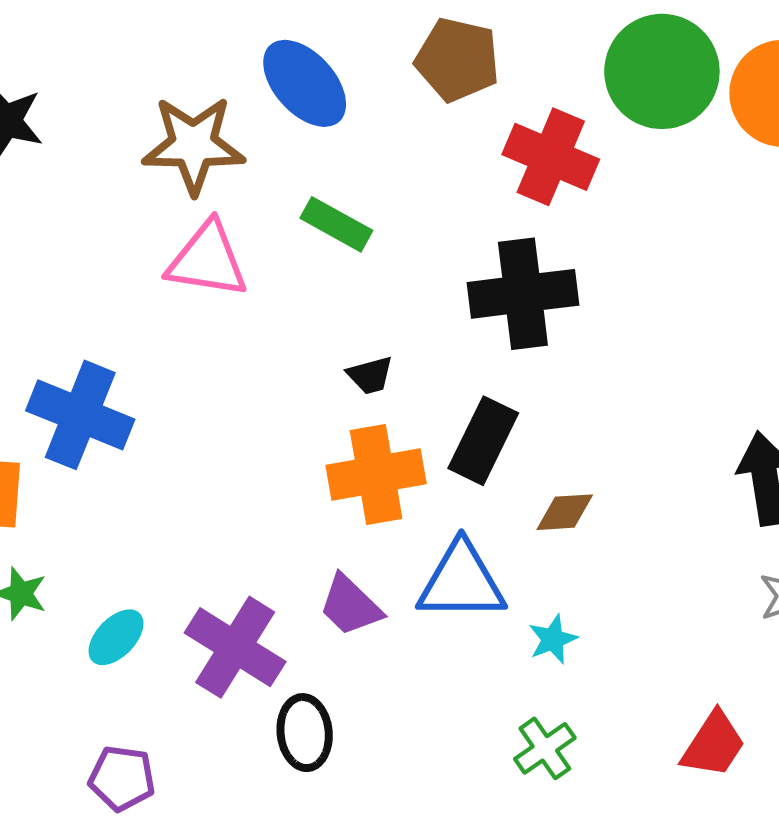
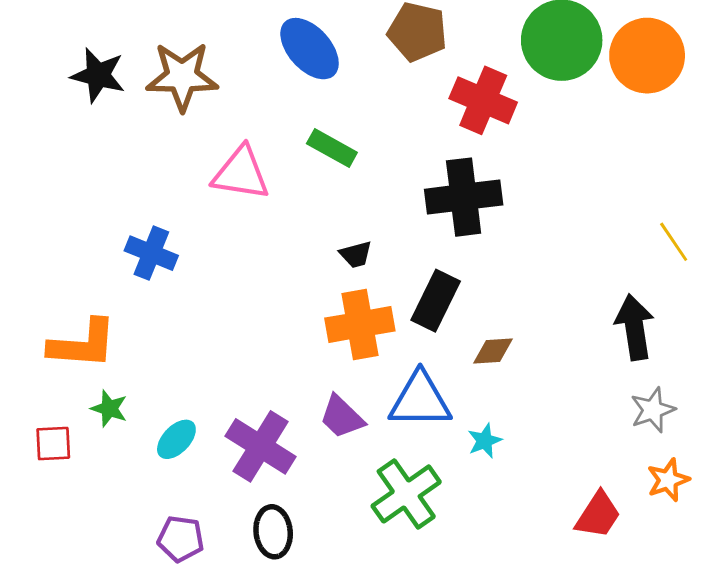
brown star: (193, 145) -> (182, 77), moved
blue cross: (80, 415) -> (151, 253), moved, size x0.7
black ellipse: (305, 733) -> (273, 532), moved
green cross: (545, 748) -> (406, 494), moved, size x1.6

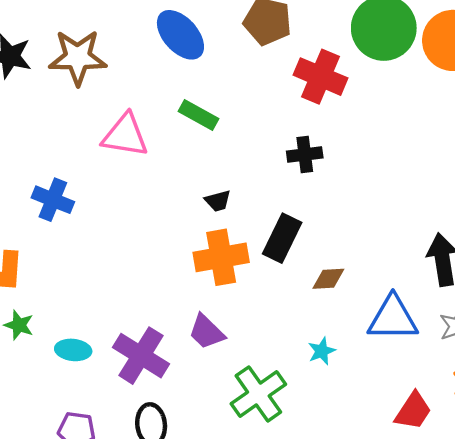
black cross: (464, 197) -> (305, 155), size x0.6
blue triangle: (420, 400) -> (393, 318), moved
cyan ellipse: (176, 439) -> (73, 350), turned 52

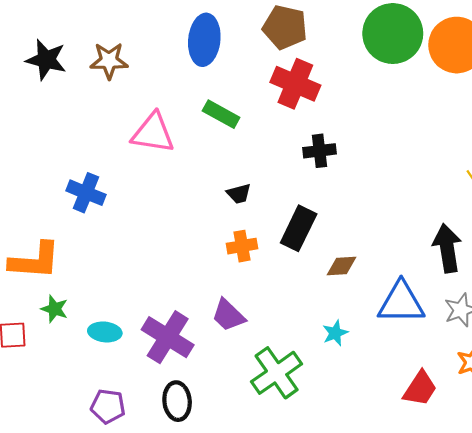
blue ellipse: (180, 35) -> (204, 40), turned 48
brown star: (78, 57) -> (109, 61), size x0.7
red cross: (321, 77) -> (295, 84), moved
orange cross: (221, 257) -> (242, 246), size x0.6

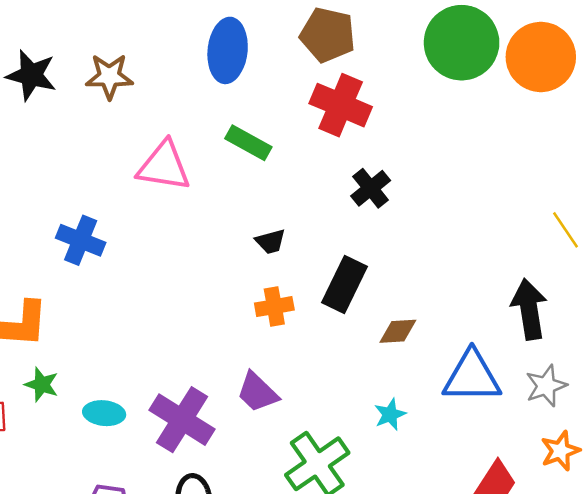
black cross: (319, 151) -> (371, 188), turned -32

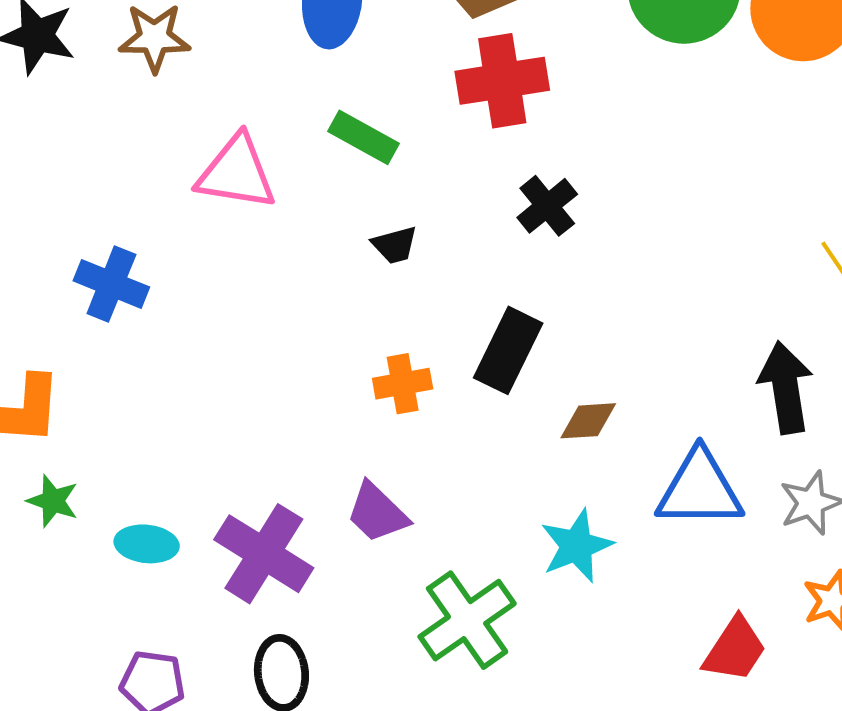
red cross: (341, 105) -> (502, 81), turned -32
black trapezoid: (270, 242) -> (395, 245), moved
cyan star: (390, 414) -> (577, 546), size x1.5

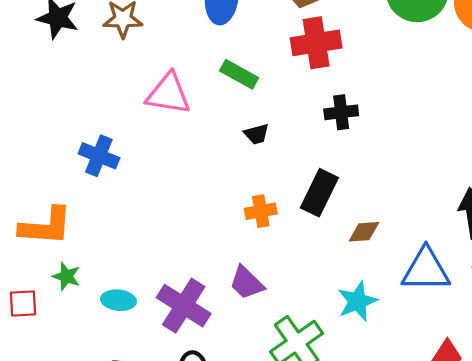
black cross: (547, 206) -> (341, 112), turned 32

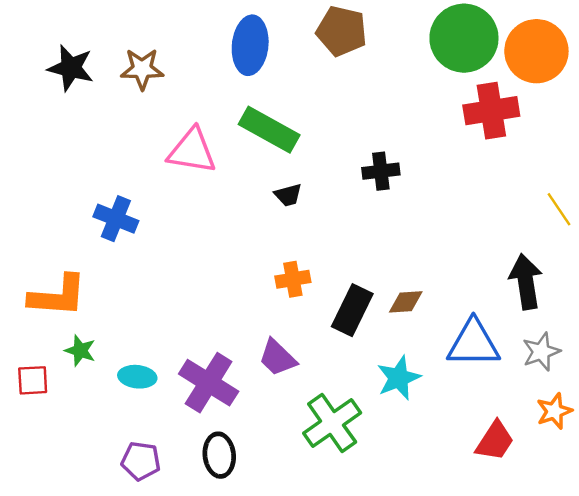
red cross: (316, 43) -> (491, 111), moved
green rectangle: (239, 74) -> (269, 130), size x1.4
black rectangle: (319, 193) -> (352, 310), moved

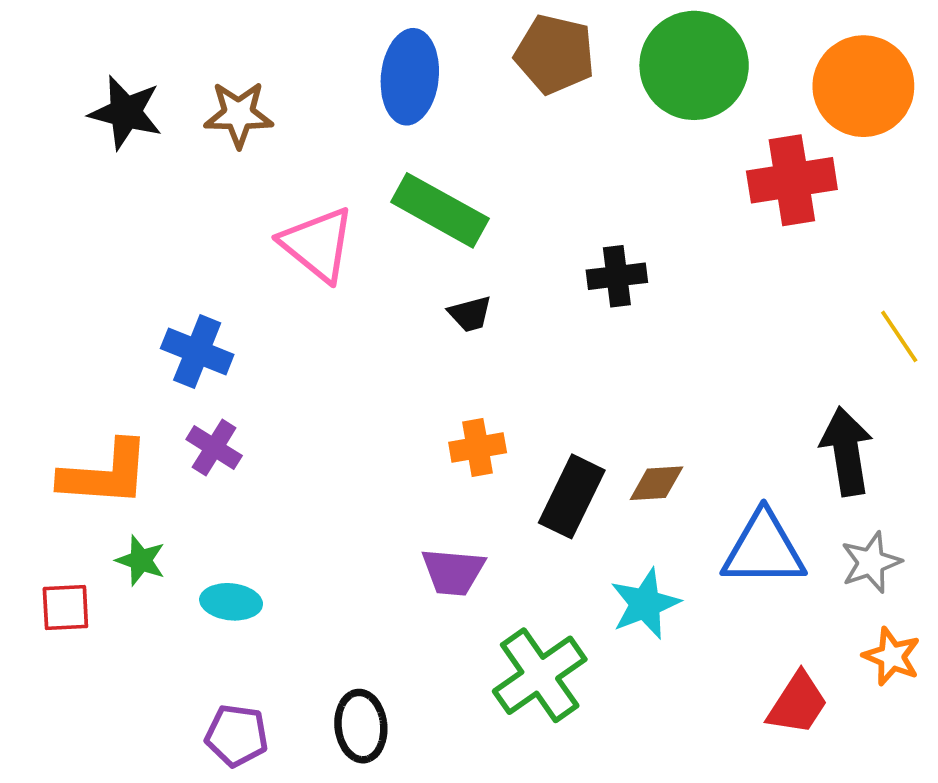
green circle: (464, 38) -> (694, 65), moved
pink triangle: (192, 151) -> (318, 244), turned 30
purple trapezoid: (277, 358) -> (453, 572), turned -39
purple cross: (209, 383) -> (214, 448), moved, size x0.6
orange star: (554, 411) -> (892, 656), turned -30

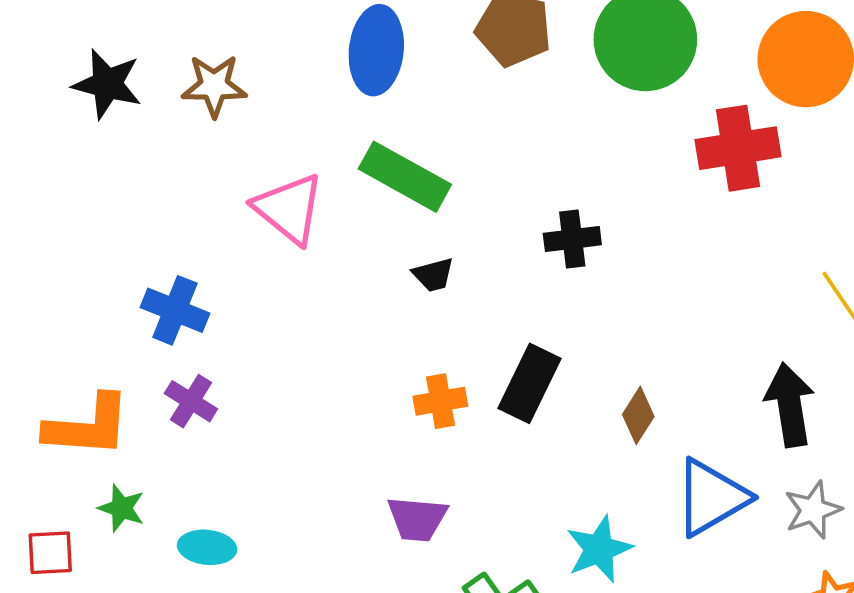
brown diamond: (656, 483) -> (638, 415), moved, turned -54
black rectangle: (572, 496) -> (530, 383), moved
blue triangle: (764, 549) -> (711, 497), turned -30

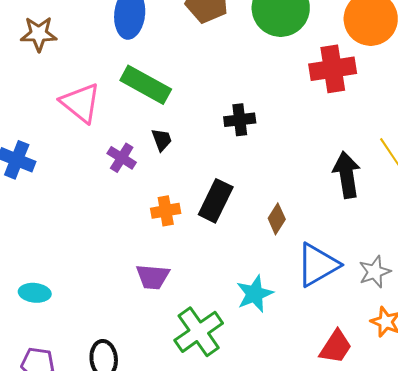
black trapezoid: (433, 275) -> (162, 140), turned -95
purple cross: (191, 401) -> (122, 158), moved
black arrow: (790, 405) -> (347, 175), moved

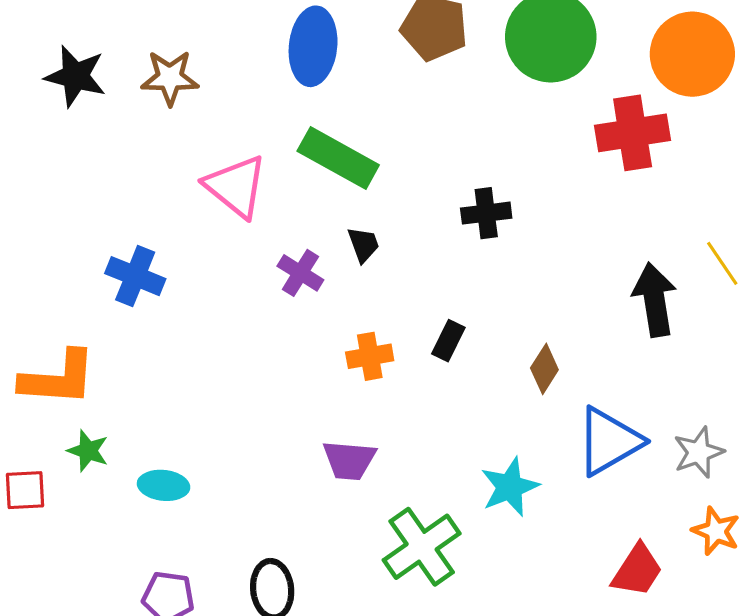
black rectangle: (216, 201) -> (448, 341), size x0.6

